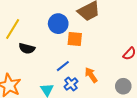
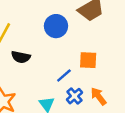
orange square: (75, 39) -> (88, 60), moved
orange arrow: (91, 75) -> (99, 96), moved

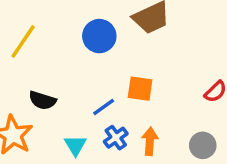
black semicircle: (21, 57) -> (42, 100), moved
orange arrow: (99, 96) -> (150, 141), turned 36

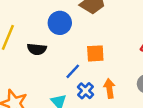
black semicircle: (42, 100) -> (37, 49), moved

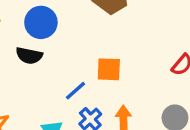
blue circle: (60, 23) -> (41, 22), moved

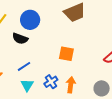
blue line: (75, 91) -> (24, 66), moved

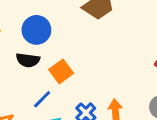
orange square: (66, 54) -> (61, 71), moved, turned -35

